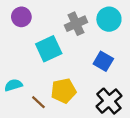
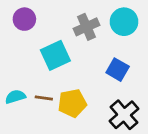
brown line: (38, 102) -> (44, 98), moved, turned -35

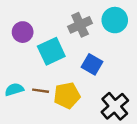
purple circle: (24, 19) -> (23, 32), moved
blue square: (118, 70) -> (92, 64), moved

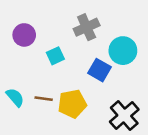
cyan circle: (115, 20) -> (123, 51), moved
cyan square: (51, 51) -> (55, 56), size x0.6
cyan semicircle: (14, 89) -> (15, 97), turned 66

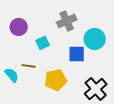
blue square: (100, 70) -> (77, 54), turned -30
brown line: (44, 99) -> (29, 66), moved

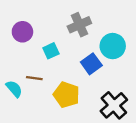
blue square: (77, 54) -> (91, 64), turned -36
yellow pentagon: (56, 80) -> (66, 95), turned 30

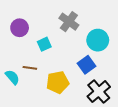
gray cross: (79, 25) -> (69, 22), turned -30
blue square: (91, 64) -> (86, 65), moved
yellow pentagon: (66, 95) -> (58, 82), turned -30

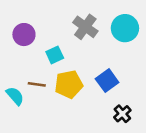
cyan circle: (98, 40) -> (125, 28), moved
yellow pentagon: (58, 82) -> (69, 84), moved
black cross: (99, 92) -> (122, 114), size x0.6

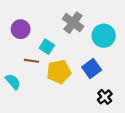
cyan circle: (125, 28) -> (104, 36), moved
cyan square: (55, 55) -> (47, 47), turned -32
brown line: (37, 84) -> (32, 61), moved

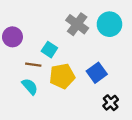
purple circle: (21, 29) -> (12, 37), moved
cyan circle: (104, 36) -> (109, 24), moved
cyan semicircle: (13, 82) -> (30, 87), moved

